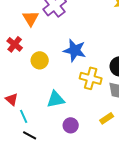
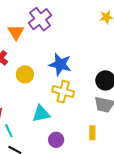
yellow cross: (91, 78) -> (63, 92), moved
yellow rectangle: (107, 118) -> (92, 133), turned -56

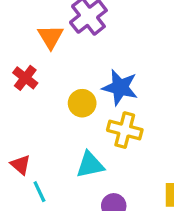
yellow circle: (25, 74) -> (82, 103), moved

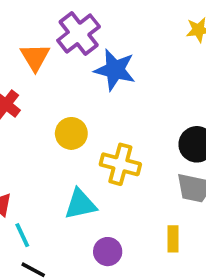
blue star: (120, 87) -> (115, 70), moved

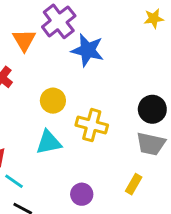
cyan triangle: (80, 204) -> (49, 142), moved
cyan line: (22, 235) -> (14, 181), turned -30
yellow rectangle: (173, 239) -> (134, 184), turned 30

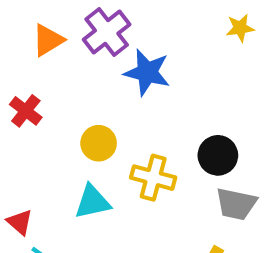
orange triangle: (24, 40) -> (48, 40), moved, turned 30
black circle: (152, 109) -> (218, 155), moved

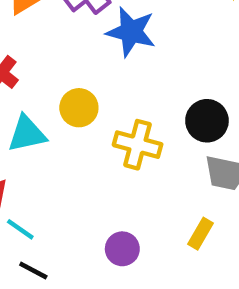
cyan triangle: (93, 202) -> (27, 134), moved

